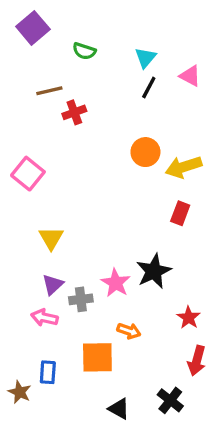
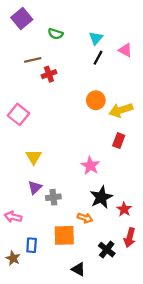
black star: (154, 271) -> (101, 197), moved
pink star: (116, 283) -> (90, 166), moved
pink arrow: (44, 318) -> (13, 217), moved
black cross: (170, 400) -> (107, 250), moved

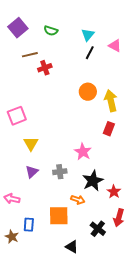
purple square: (22, 19) -> (18, 28), moved
yellow arrow: (121, 110) -> (111, 101), turned 95
pink square: (18, 114) -> (17, 116), moved, turned 30
gray cross: (53, 197) -> (60, 172), moved

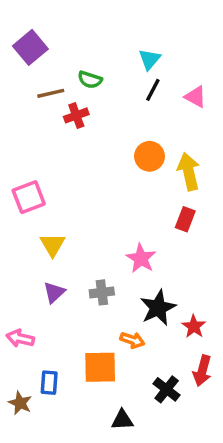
green semicircle: (51, 31) -> (90, 80), moved
pink triangle: (115, 46) -> (195, 97), moved
black triangle: (72, 247) -> (122, 420), turned -32

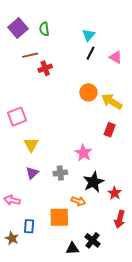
green semicircle: (90, 80) -> (44, 29), moved, turned 64
yellow arrow: (189, 172) -> (112, 101), turned -45
black cross: (167, 389) -> (92, 240), moved

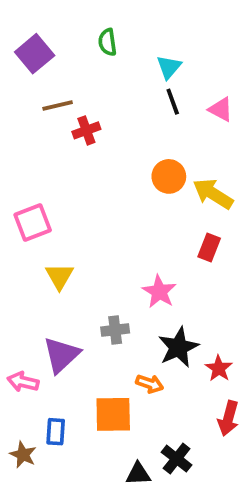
green semicircle: (44, 29) -> (107, 42), moved
black line: (90, 53) -> (173, 102), turned -48
purple triangle: (32, 173) -> (61, 355), moved, size x1.5

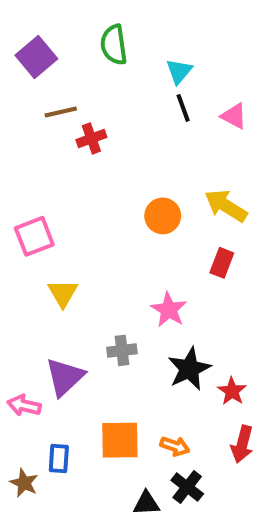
green semicircle: (107, 42) -> (114, 45), size x1.4
orange circle: (169, 176) -> (163, 216), moved
orange arrow: (150, 384) -> (175, 446), moved

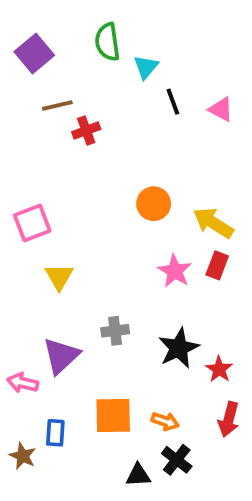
cyan triangle: (179, 71) -> (146, 67), moved
yellow arrow: (226, 206) -> (213, 223), moved
red rectangle: (222, 263) -> (217, 265), moved
pink star: (169, 310) -> (175, 271), moved

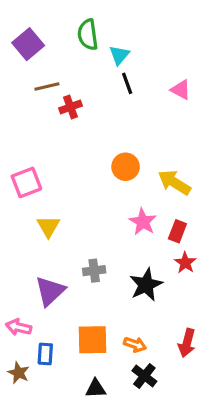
black line: (173, 102) -> (127, 83), moved
red rectangle: (217, 265) -> (177, 231), moved
red star: (219, 369) -> (185, 263), moved
pink arrow: (23, 383) -> (19, 327), moved
black triangle: (138, 475) -> (96, 389), moved

